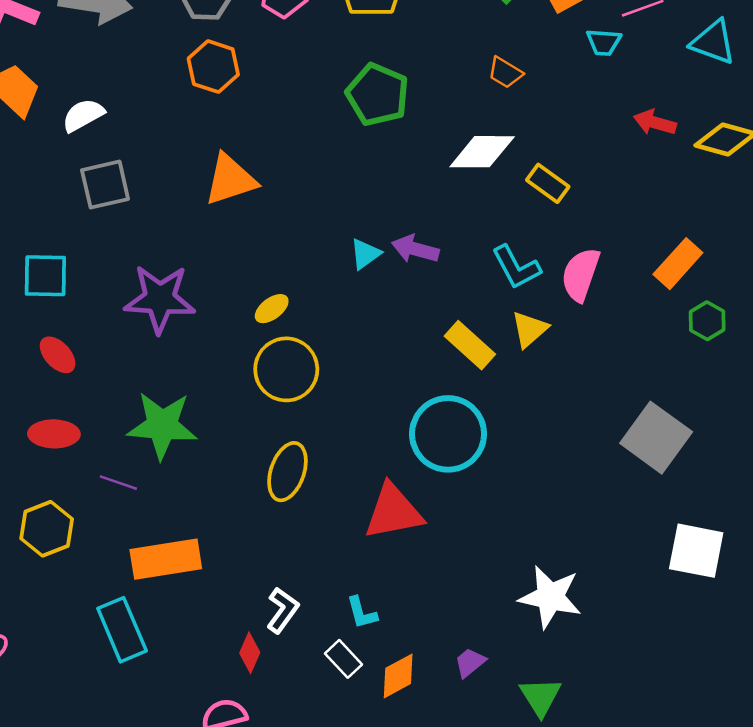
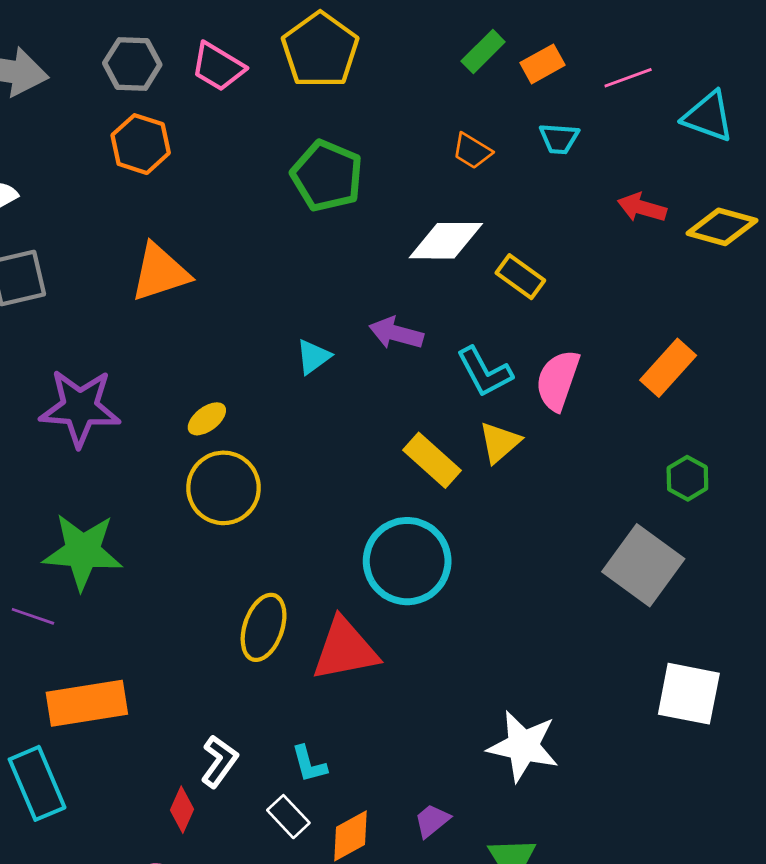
cyan trapezoid: (604, 42) -> (559, 139), moved
purple arrow: (415, 249) -> (396, 333), moved
green hexagon: (707, 321) -> (687, 478), moved
yellow ellipse: (287, 472) -> (264, 627), moved

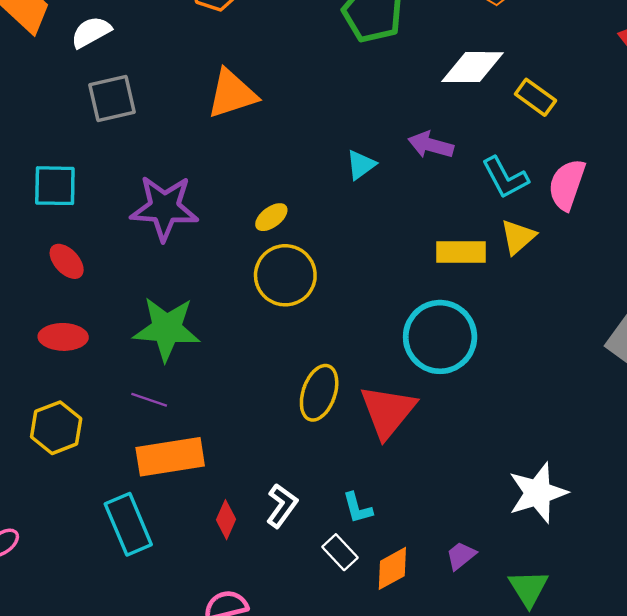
yellow rectangle: (432, 460) -> (461, 252), turned -42
purple line: (33, 616) -> (149, 400), moved
red triangle: (345, 649) -> (388, 411), turned -40
white star: (523, 746) -> (538, 493), turned -30
red diamond: (182, 810) -> (226, 520), moved

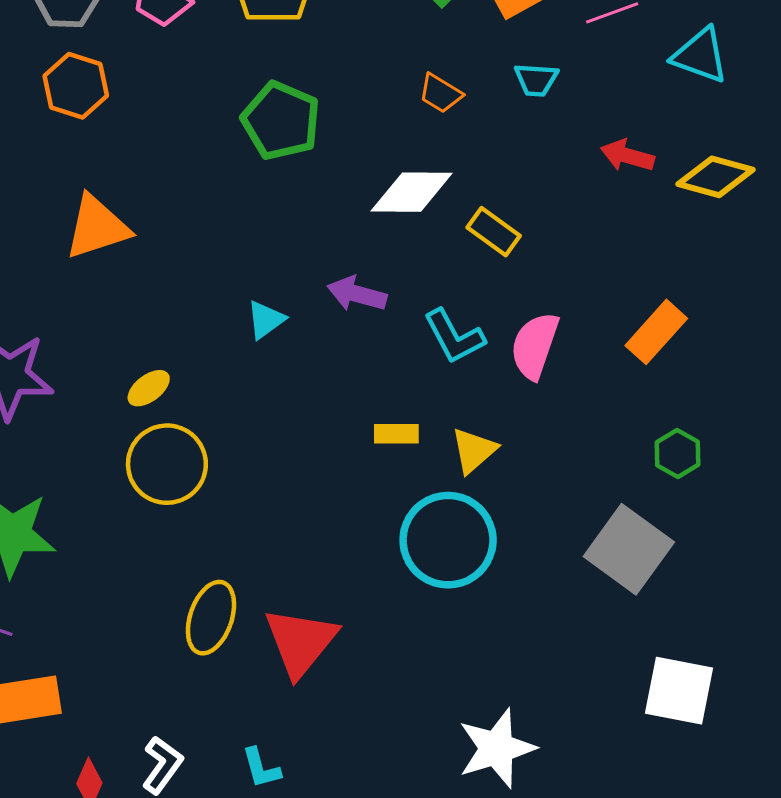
yellow triangle: (518, 237) -> (474, 450), moved
yellow rectangle: (461, 252) -> (396, 434), size x0.7
cyan circle: (440, 337) -> (448, 540), moved

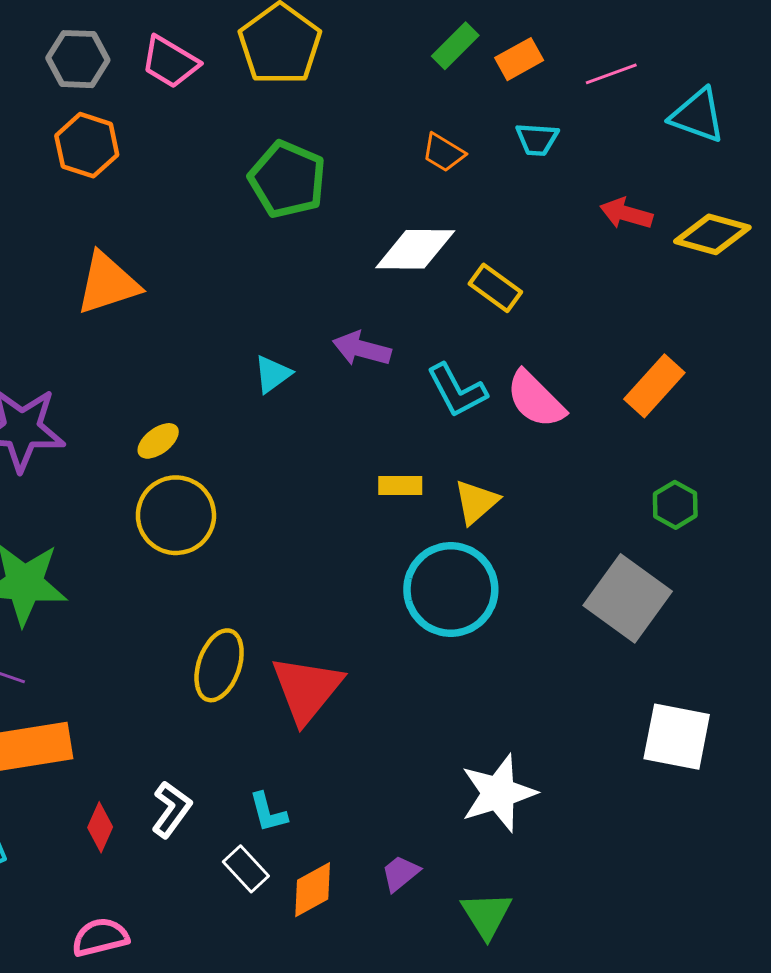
pink semicircle: (535, 346) -> (536, 399), turned -64

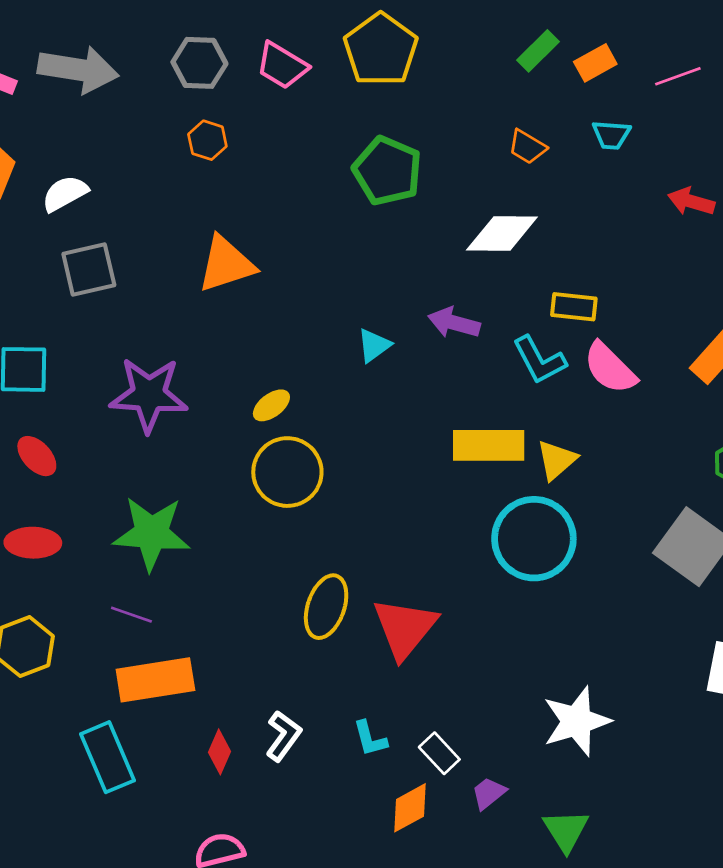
orange hexagon: (87, 145) -> (207, 140), size x0.7
yellow rectangle: (495, 288) -> (574, 307), moved, turned -30
yellow rectangle: (400, 485) -> (489, 445), size x1.8
white rectangle: (246, 869) -> (439, 753), moved

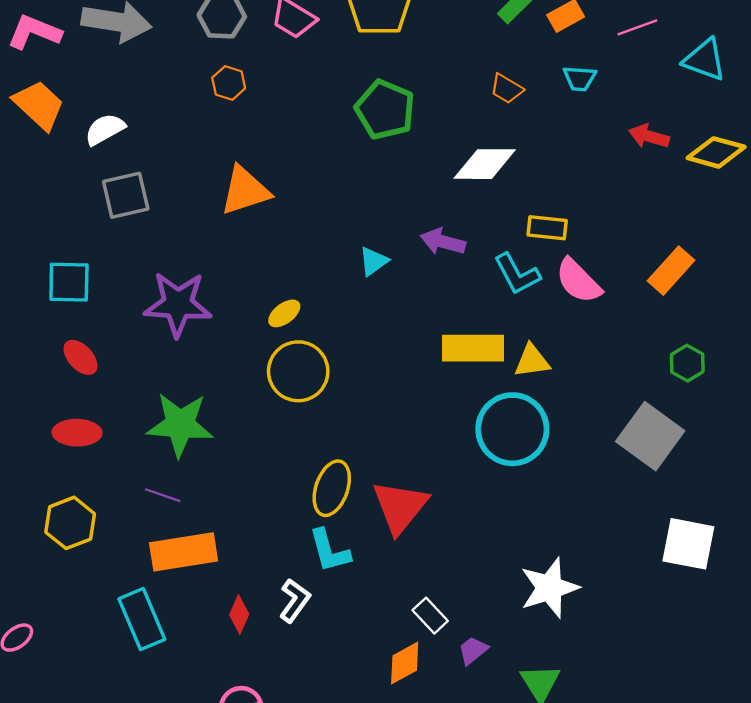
yellow triangle: (557, 460) -> (532, 361), turned 33
cyan L-shape: (370, 739) -> (329, 551), moved, size x1.4

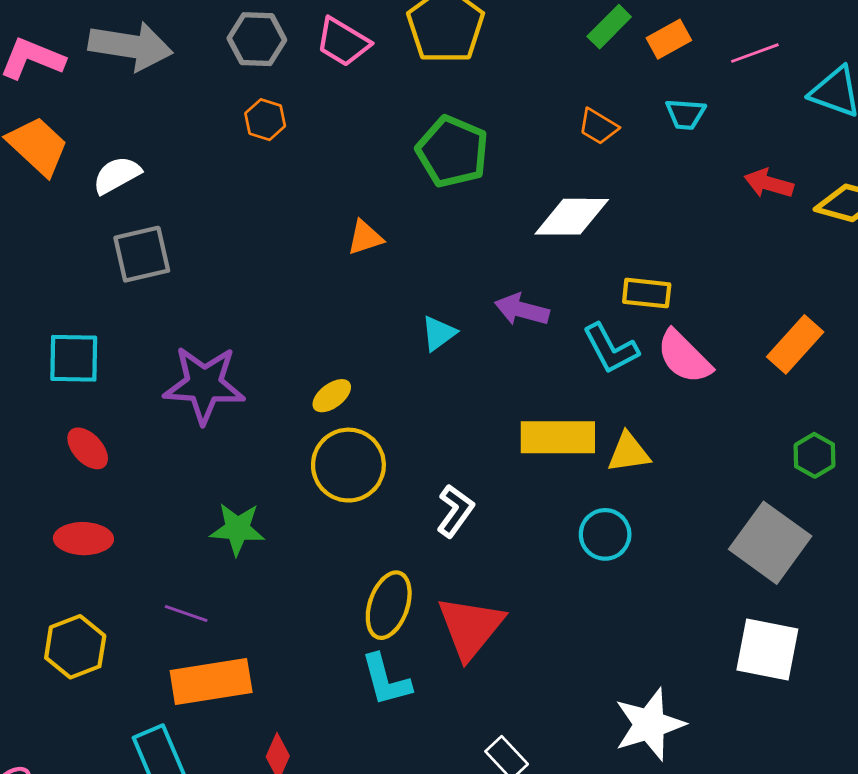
orange triangle: (245, 191) -> (365, 238), moved, size x0.6
green star: (180, 425) -> (237, 529), moved, size x0.7
cyan circle: (512, 429) -> (605, 534), size x0.6
white square: (688, 544) -> (767, 650), moved
white L-shape: (295, 601) -> (455, 511), moved

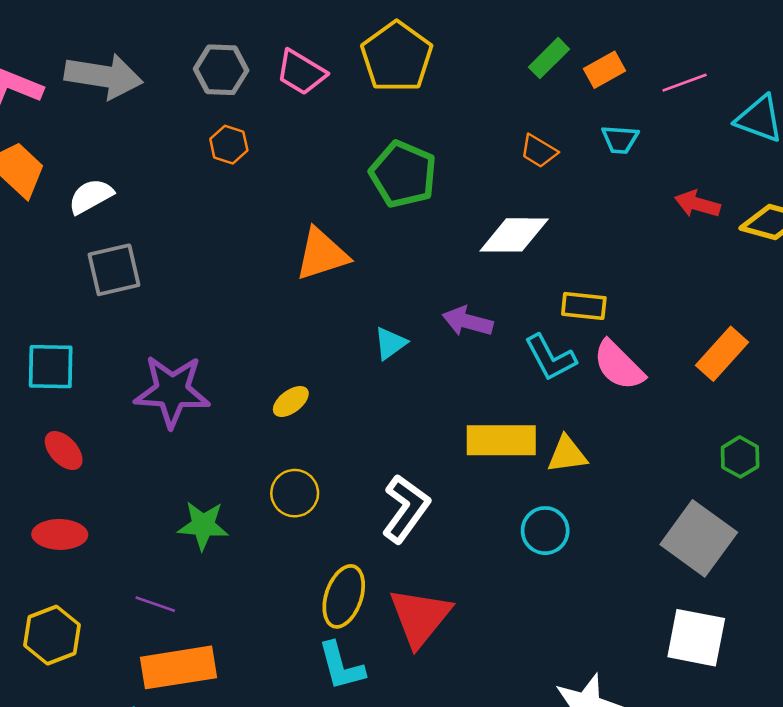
orange triangle: (365, 238) -> (322, 254), size x1.6
yellow circle: (348, 465) -> (295, 493), moved, size x0.7
white L-shape: (455, 511) -> (406, 509), size x1.4

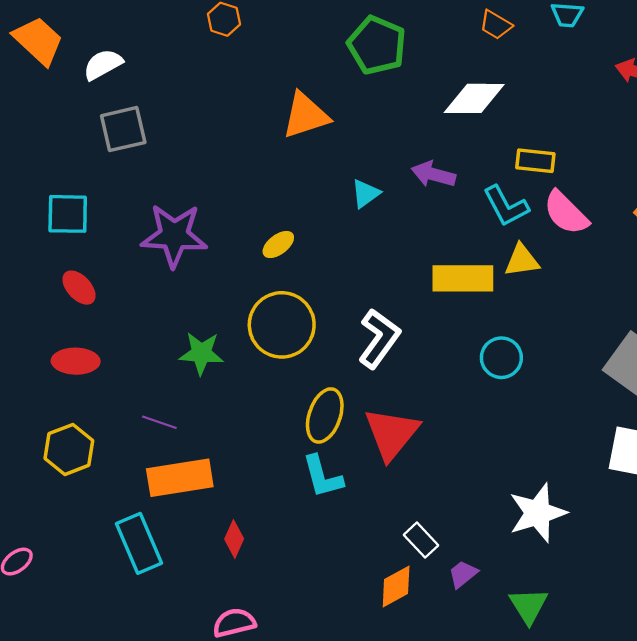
yellow triangle: (567, 454) -> (522, 260), moved
yellow circle: (295, 493) -> (282, 325), size x1.6

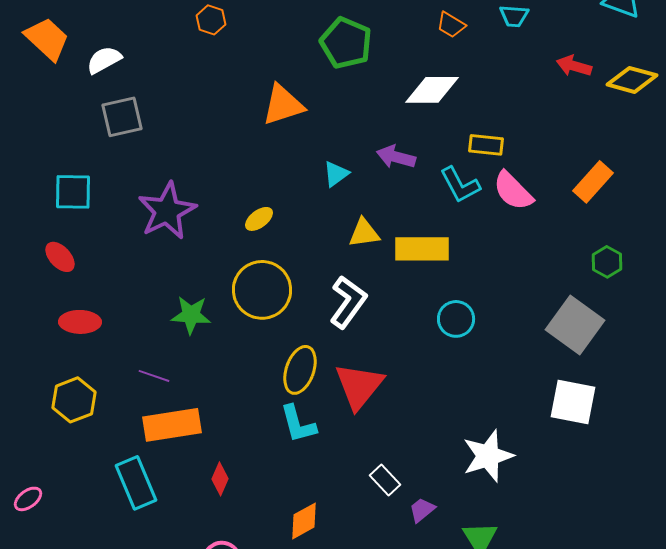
purple star: (174, 235) -> (167, 211), turned -30
yellow triangle: (522, 260) -> (364, 233), moved
red ellipse: (79, 288) -> (60, 257), moved
orange diamond: (396, 586) -> (304, 521), moved

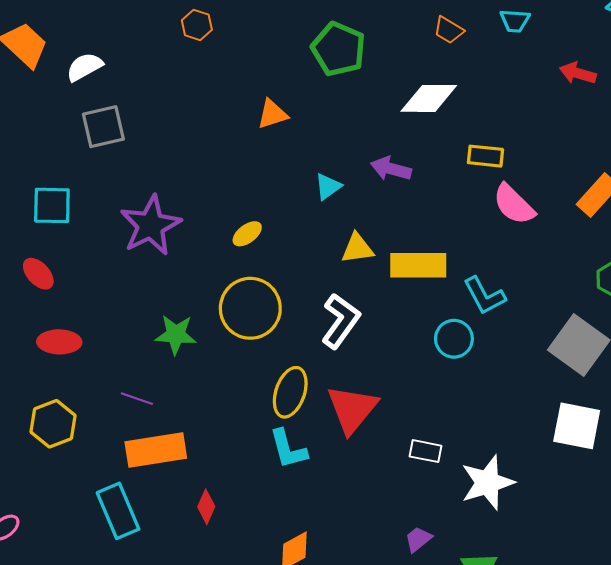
orange triangle: (283, 105) -> (272, 114), size x0.7
cyan L-shape: (460, 185) -> (484, 296), moved
white rectangle: (385, 480) -> (426, 451), moved, turned -36

